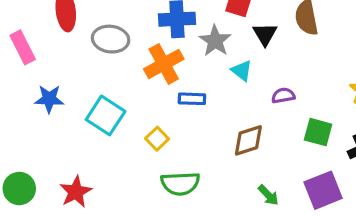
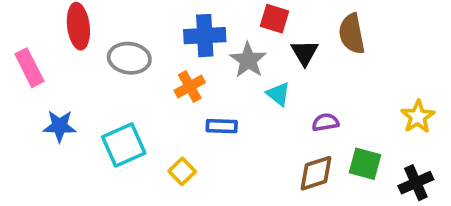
orange cross: (164, 64) -> (190, 86), size x0.7
cyan square: (106, 115) -> (124, 145), turned 33
brown diamond: (248, 140) -> (316, 173), moved

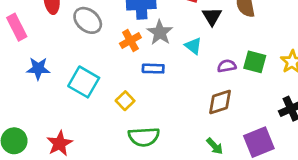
gray ellipse: (129, 58) -> (88, 20), turned 32
gray star: (248, 60) -> (160, 32), moved
cyan square: (124, 145) -> (84, 82), turned -36
green square: (365, 164) -> (255, 62), moved

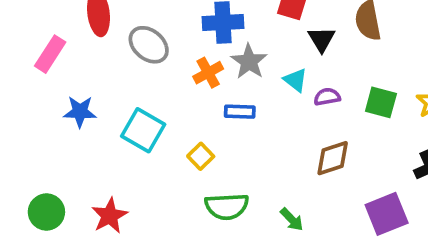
pink rectangle: (17, 27) -> (50, 54), turned 60
purple semicircle: (227, 66) -> (327, 97), moved
green arrow: (215, 146) -> (292, 219), moved

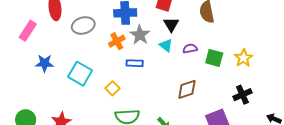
black triangle: (321, 39) -> (171, 24), moved
gray ellipse: (149, 45) -> (83, 25), turned -55
purple semicircle: (327, 97) -> (190, 49), moved

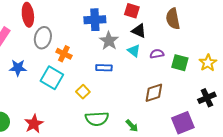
black triangle: (171, 24) -> (139, 31), turned -35
gray ellipse: (83, 25) -> (43, 38), moved, turned -60
orange cross: (117, 41) -> (64, 54), moved, turned -35

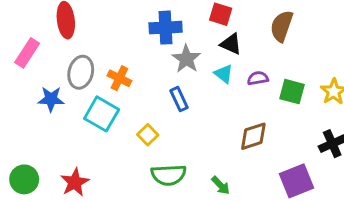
brown semicircle: (173, 19) -> (282, 26), turned 30
gray ellipse: (43, 38) -> (81, 72), moved
blue rectangle: (104, 68) -> (179, 99), turned 63

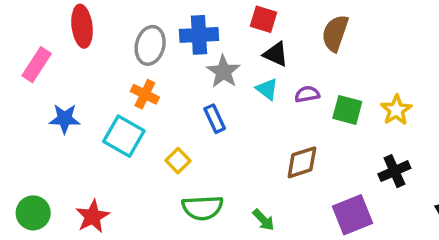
gray ellipse: (81, 72) -> (150, 45), moved

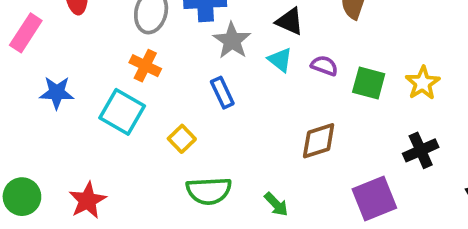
purple semicircle: (307, 94) -> (324, 66), turned 30

